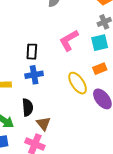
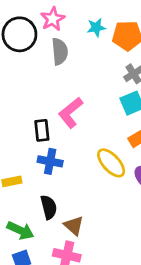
pink L-shape: (69, 40) -> (71, 113), moved
blue cross: (34, 75) -> (50, 161), turned 30

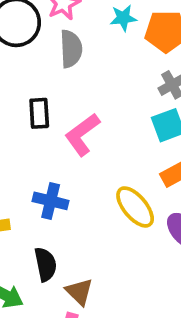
black rectangle: (42, 130) -> (39, 113), moved

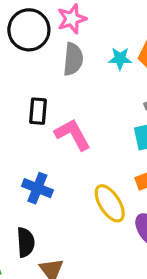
cyan star: (123, 18) -> (120, 59), moved
pink L-shape: (82, 135) -> (73, 134), turned 90

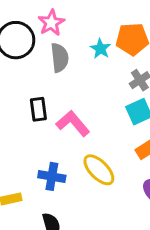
cyan star: (120, 59) -> (100, 49), turned -30
yellow ellipse: (110, 203) -> (99, 170), moved

